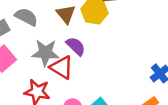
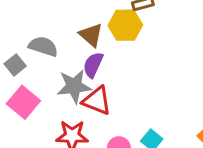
purple semicircle: (76, 46) -> (93, 65), moved, turned -100

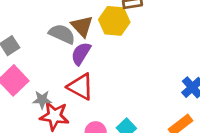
gray semicircle: (43, 46) -> (62, 34), moved
gray star: (74, 86) -> (42, 100), moved, size x0.6

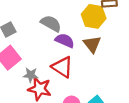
brown triangle: (82, 26) -> (92, 44), moved
purple semicircle: (81, 54) -> (65, 40), turned 78

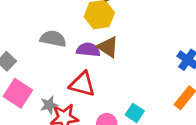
purple semicircle: (65, 40) -> (88, 50), moved

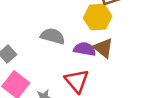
red triangle: (82, 84) -> (77, 81), turned 30

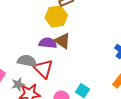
gray semicircle: (53, 36) -> (27, 61), moved

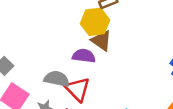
brown triangle: (63, 41) -> (101, 41), moved

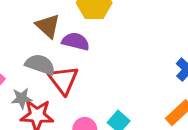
brown triangle: (101, 41) -> (48, 26), moved

